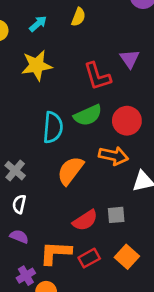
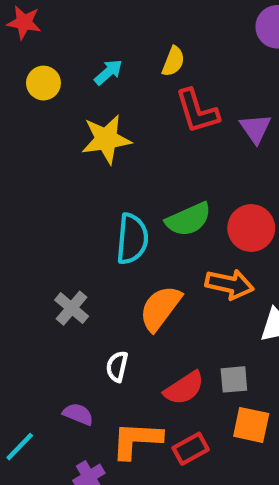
red L-shape: (97, 76) -> (197, 111), moved
white semicircle: (19, 204) -> (117, 366), moved
orange square: (127, 257) -> (251, 425), moved, turned -30

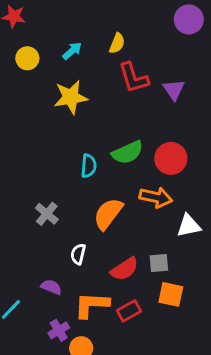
cyan semicircle: (132, 239) -> (89, 166), size x0.7

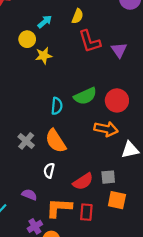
yellow circle: (27, 58) -> (27, 39), moved
yellow star: (71, 97) -> (44, 56), size x0.7
orange semicircle: (108, 214) -> (56, 141), moved, turned -70
red rectangle: (129, 311) -> (86, 212), turned -56

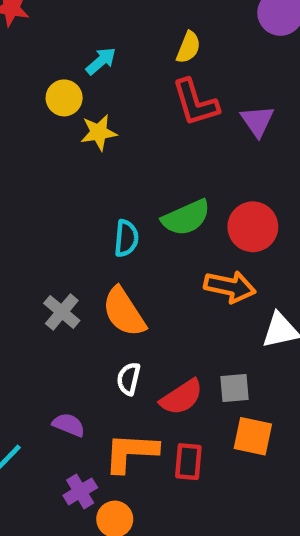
yellow semicircle: (78, 16) -> (188, 47), moved
white semicircle: (49, 171) -> (129, 379), moved

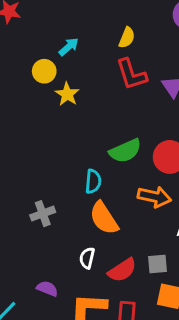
yellow star: (99, 132) -> (67, 94), turned -30
cyan semicircle: (126, 238) -> (93, 181), moved
gray cross: (62, 312) -> (43, 214), turned 30
orange semicircle: (124, 312) -> (104, 218), moved

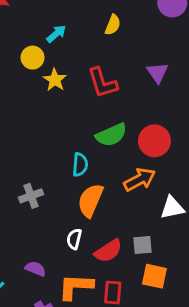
red L-shape: (131, 74) -> (102, 83), moved
orange arrow: (154, 197) -> (140, 180), turned -40
orange semicircle: (104, 218) -> (90, 200), turned 56

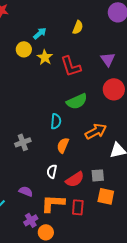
yellow star: (55, 80) -> (45, 57), moved
red circle: (154, 141) -> (114, 89), moved
orange semicircle: (90, 200) -> (63, 145), size x0.7

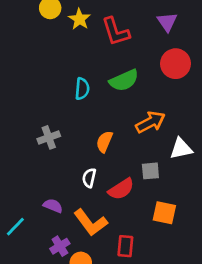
cyan semicircle: (56, 121) -> (82, 89), moved
gray square: (98, 175) -> (150, 171), moved
orange L-shape: (53, 203) -> (91, 222), turned -130
red rectangle: (78, 207) -> (125, 246), moved

